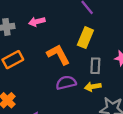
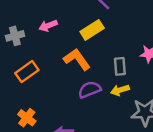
yellow rectangle: (85, 38) -> (92, 30), moved, turned 42

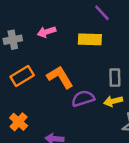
yellow rectangle: (92, 30) -> (90, 39), turned 30
orange L-shape: (77, 59) -> (60, 77), moved

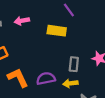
orange L-shape: (60, 77) -> (18, 78), moved

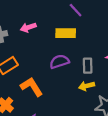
purple semicircle: (46, 78) -> (59, 62), moved

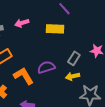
purple semicircle: (59, 62) -> (46, 67), moved
gray rectangle: (88, 66) -> (74, 58), turned 32

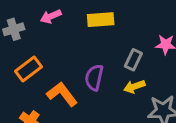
purple semicircle: (46, 67) -> (94, 77), turned -54

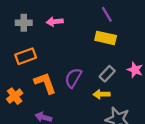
yellow rectangle: (101, 20) -> (106, 38), moved

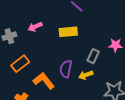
yellow rectangle: (106, 38) -> (68, 32), moved
yellow arrow: (102, 94) -> (86, 75), moved

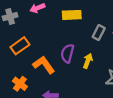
gray rectangle: (93, 56) -> (99, 32), moved
yellow arrow: (86, 75) -> (88, 61), turned 128

